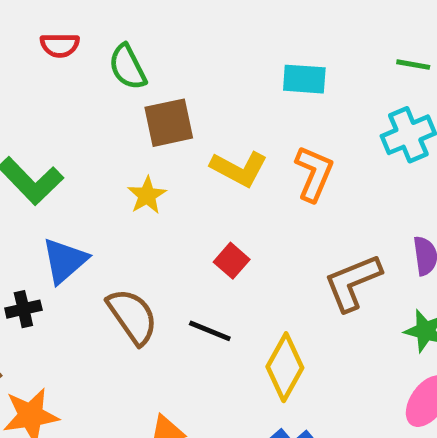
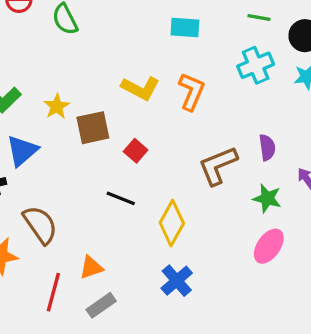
brown square: (169, 123) -> (93, 128), moved
yellow star: (147, 195) -> (57, 106), moved
brown semicircle: (132, 316) -> (40, 225), moved

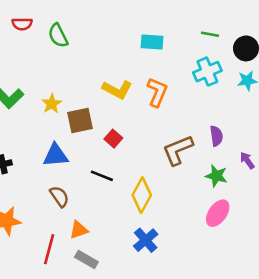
blue triangle: (22, 151) -> (56, 155), moved, turned 36
brown semicircle: (40, 225) -> (59, 196), moved, size x0.7
gray rectangle: (101, 305) -> (86, 259), turned 65

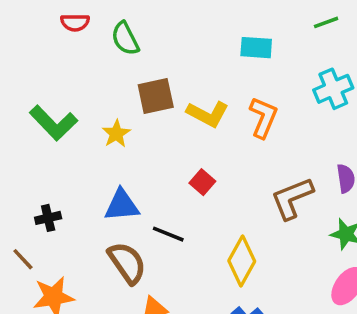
green line: (210, 34) -> (326, 22), moved, turned -30
brown square: (80, 121) -> (156, 96), moved
black line: (102, 176) -> (168, 234), moved
brown semicircle: (59, 196) -> (127, 263), size x1.4

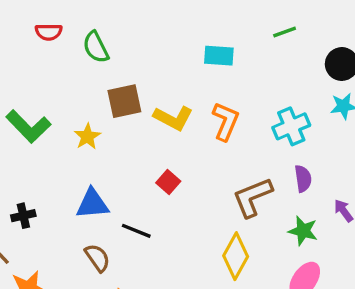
cyan cross: (333, 89) -> (291, 126), moved
yellow diamond: (242, 261) -> (236, 256), moved
brown semicircle: (127, 263) -> (97, 258), size x0.7

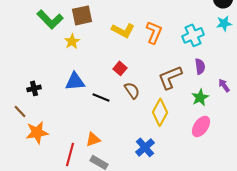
brown square: (124, 101) -> (82, 15), moved
green L-shape: (28, 126) -> (50, 19), moved
green star: (303, 231) -> (200, 97), turned 30
brown semicircle: (97, 258) -> (132, 90), moved

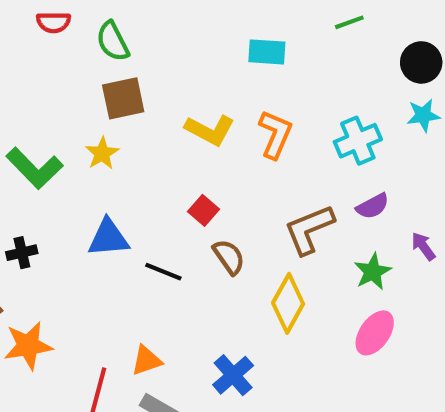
green L-shape: (50, 19) -> (34, 168), moved
purple semicircle: (200, 66) -> (373, 206), turned 70
blue cross: (145, 147) -> (233, 375), moved

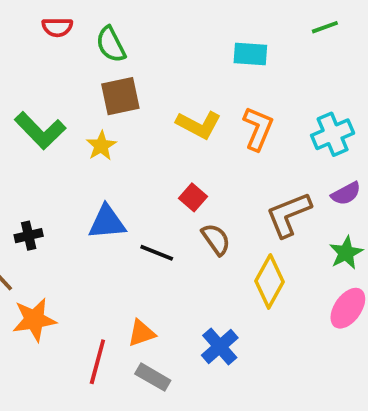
green L-shape: (34, 168) -> (40, 130), moved

